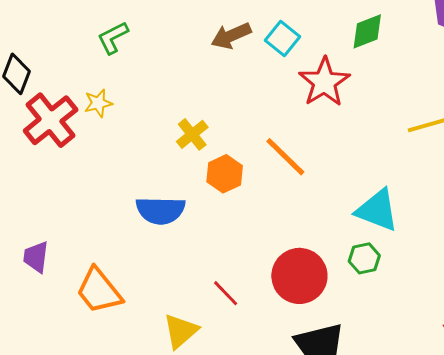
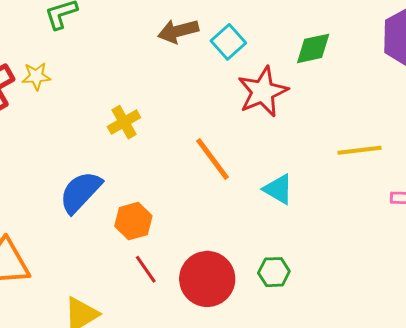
orange hexagon: (225, 174) -> (133, 221), moved
blue semicircle: (160, 210) -> (80, 192), turned 123
cyan triangle: (377, 210) -> (278, 189), moved, size x0.7
red line: (226, 293) -> (146, 269), moved

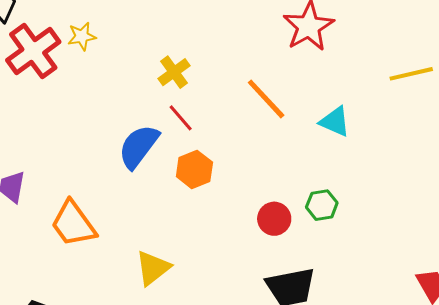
red line: (146, 269) -> (181, 118), moved
green hexagon: (274, 272) -> (322, 205), moved
red circle: (207, 279) -> (274, 219), size x0.6

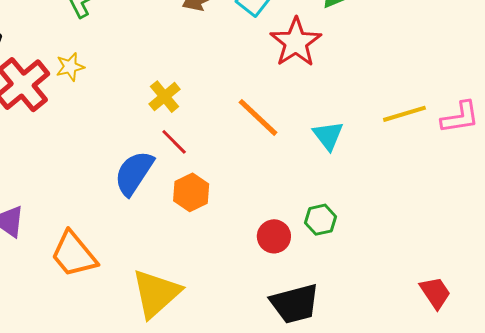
yellow line: (411, 74) -> (404, 114), moved
cyan triangle: (335, 122) -> (328, 136), turned 32
yellow triangle: (153, 268) -> (156, 293), size x1.4

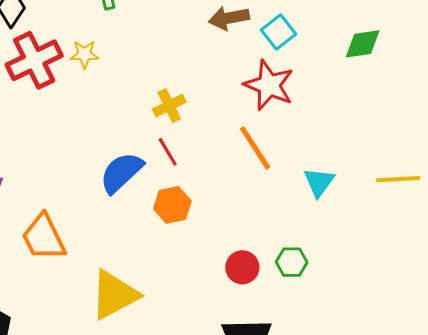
red star: (296, 42) -> (269, 85), moved, turned -30

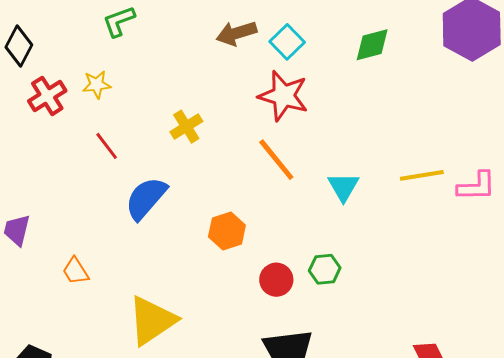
red cross: (34, 60) -> (47, 96), size x0.7
red line: (168, 152) -> (107, 146), moved
orange hexagon: (172, 205) -> (227, 231), moved
orange trapezoid: (44, 237) -> (75, 271), size x0.6

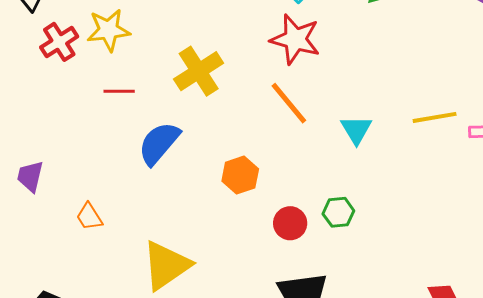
yellow star: (97, 85) -> (108, 30), size x1.5
yellow cross: (186, 127) -> (199, 71), size x1.5
red line: (107, 146) -> (119, 91), turned -52

